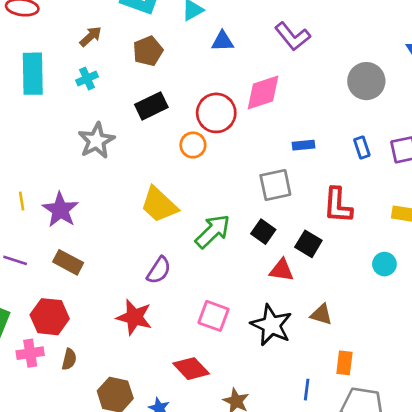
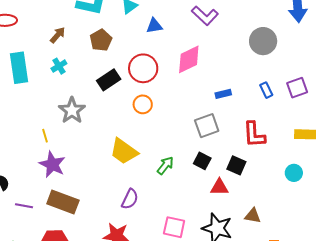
red circle: (216, 113) -> (143, 68), moved
yellow line: (22, 201) -> (45, 136), moved
green arrow: (213, 231) -> (165, 165), size x0.7
brown rectangle: (68, 262) -> (63, 202), size x1.4

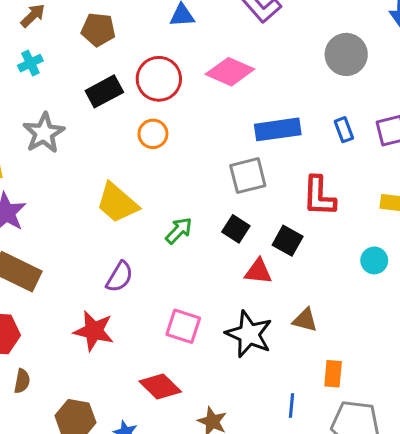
brown pentagon: (101, 40) -> (98, 30), turned 30
pink diamond: (189, 59) -> (230, 72), turned 44
blue rectangle: (223, 94) -> (278, 129), size x1.8

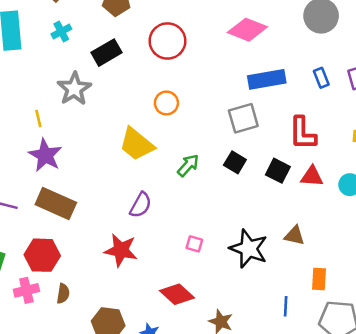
pink diamond: (230, 72) -> (247, 30), moved
black rectangle: (104, 91) -> (107, 53), moved
orange circle: (153, 134) -> (166, 103), moved
red triangle: (258, 272) -> (312, 176), moved
pink square: (183, 326) -> (194, 244), size x0.6

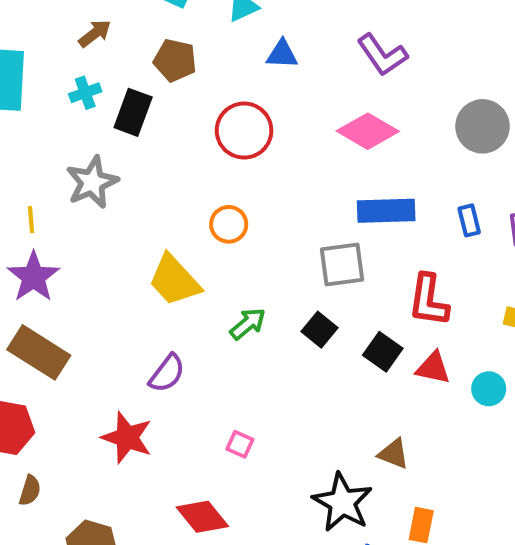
black rectangle: (107, 53) -> (133, 112), moved, turned -48
black star: (249, 249) -> (342, 502), moved

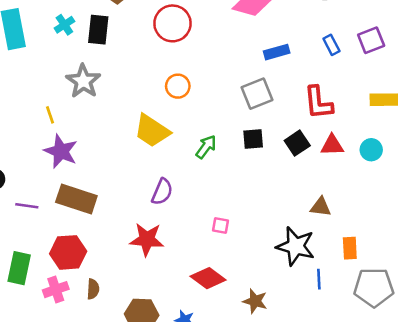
blue rectangle: (386, 211) -> (277, 52), size x0.7
black square: (320, 330) -> (253, 139), turned -30
black square: (383, 352) -> (297, 143), turned 35

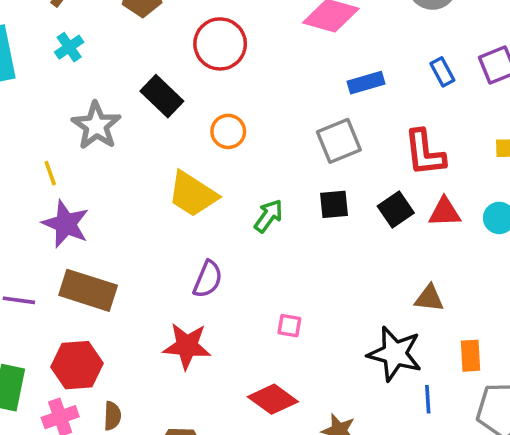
black rectangle: (98, 30) -> (162, 96), moved, turned -52

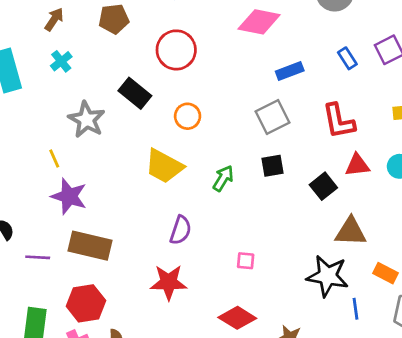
black square: (396, 210) -> (323, 186), moved
brown triangle: (429, 298) -> (351, 232), size x1.4
orange rectangle: (471, 356) -> (385, 273), turned -55

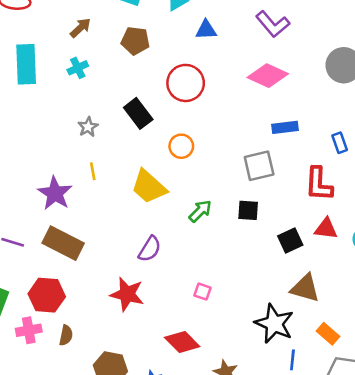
blue rectangle: (347, 58) -> (340, 143), moved
gray star: (87, 120) -> (88, 127), size x0.6
yellow line: (54, 158) -> (93, 171), moved

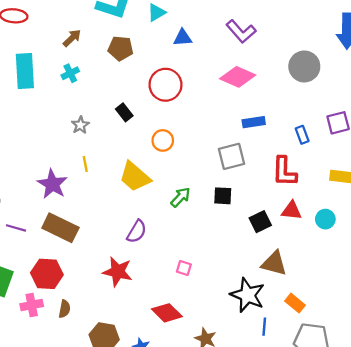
black rectangle: (138, 113) -> (124, 112), size x0.7

